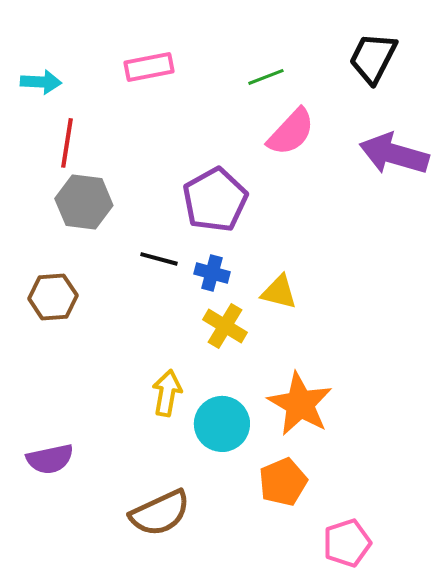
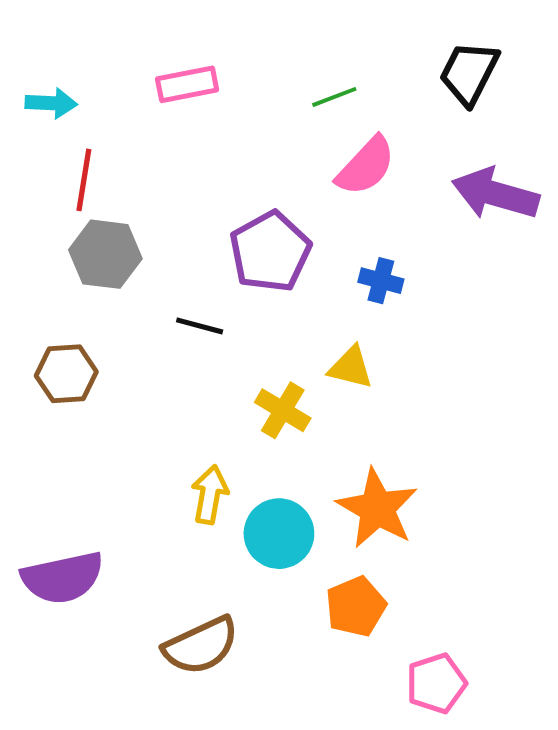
blue cross: (212, 273) -> (381, 281), moved
purple semicircle: (50, 459) -> (63, 578), size x1.4

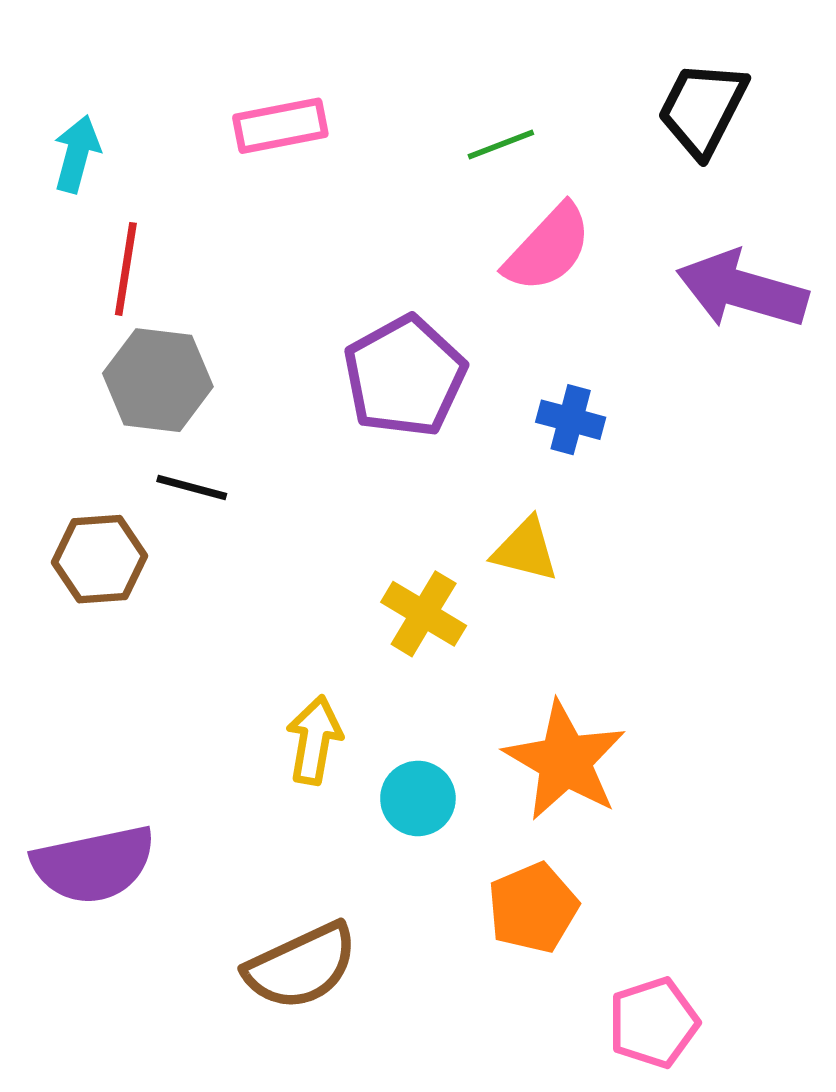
cyan arrow: (51, 103) -> (77, 154), turned -78
black line: (200, 326) -> (192, 488), moved
cyan circle: (279, 534) -> (418, 798), size x0.7

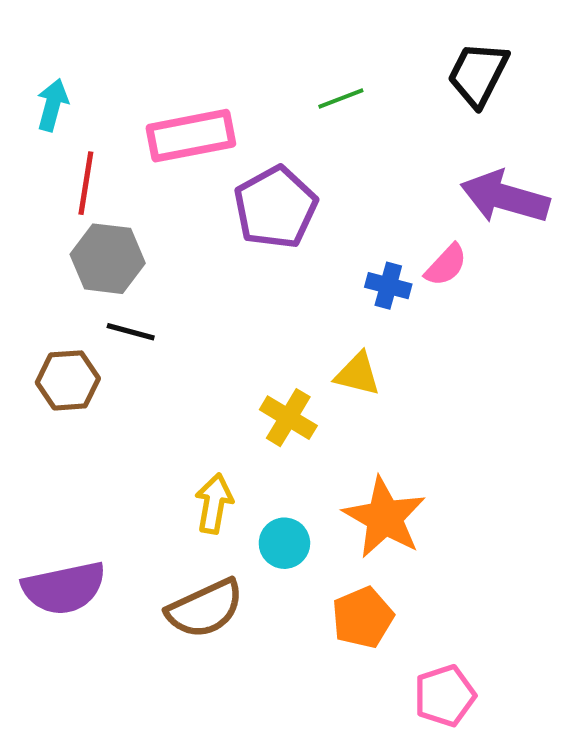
pink rectangle: (280, 126) -> (191, 136), moved, size x1.4
pink semicircle: (548, 248) -> (446, 265), moved, size x0.7
purple pentagon: (405, 376) -> (275, 207), moved
brown semicircle: (301, 966) -> (205, 609), moved

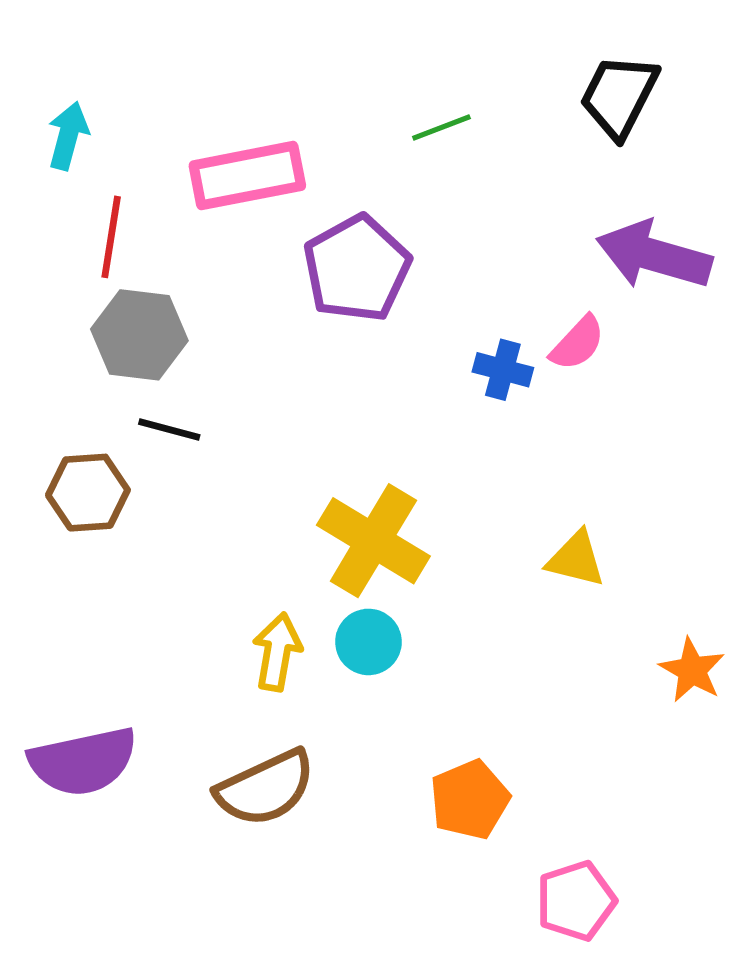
yellow triangle: (358, 374) -> (576, 559), moved
yellow cross: (288, 418) -> (373, 541), size x1.5
orange star: (384, 518) -> (692, 670), moved, size x0.6
cyan circle: (284, 543) -> (368, 642), moved

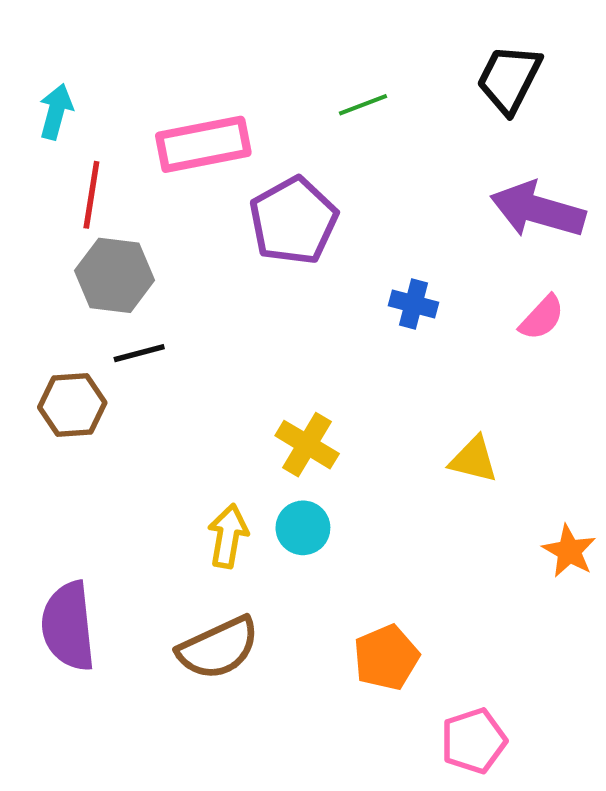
pink semicircle: (578, 343) -> (542, 318), moved
black line: (169, 429) -> (139, 353), turned -30
yellow cross: (373, 541) -> (307, 445), size x0.7
purple semicircle: (83, 761) -> (68, 626), turned 96

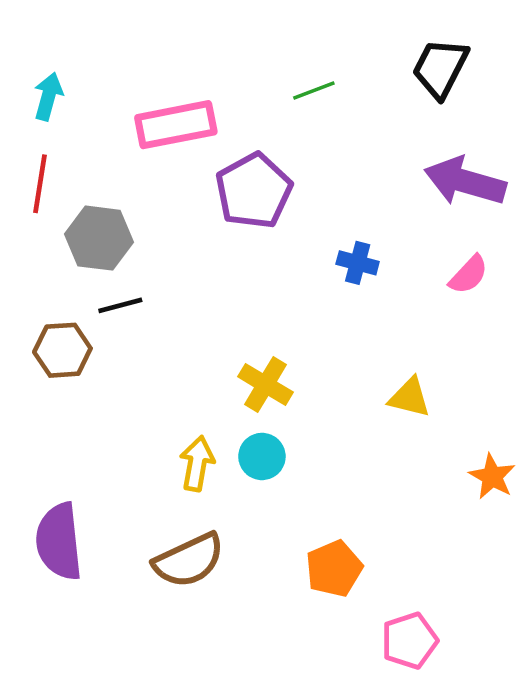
red line: (91, 195) -> (40, 184), moved

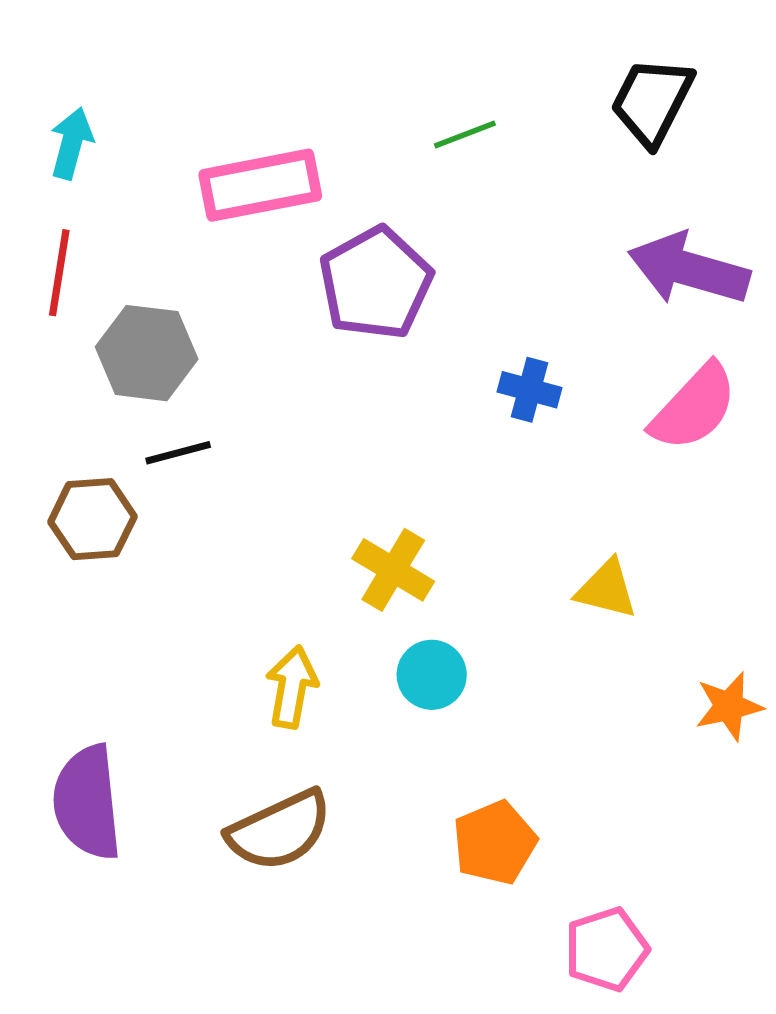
pink semicircle: (469, 275) -> (694, 407), size x1.5
cyan circle: (262, 456) -> (432, 675), moved
orange star: (492, 477) -> (729, 706), turned 30

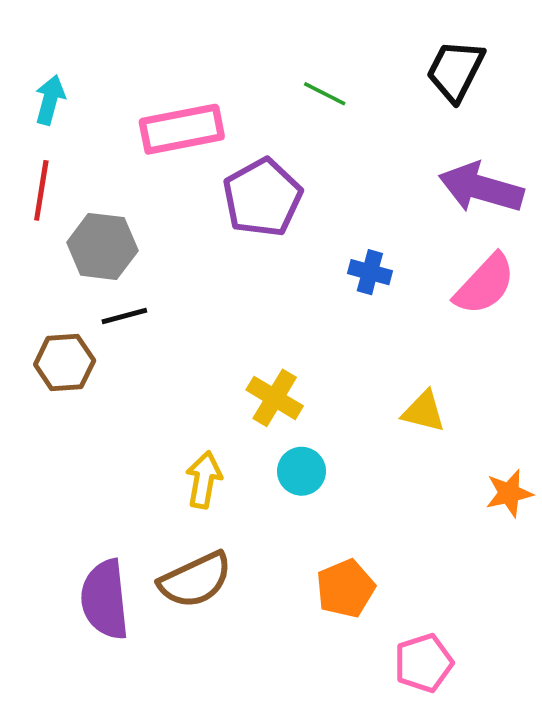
green line: (465, 135) -> (325, 94), turned 48
purple semicircle: (87, 802) -> (105, 599), moved

